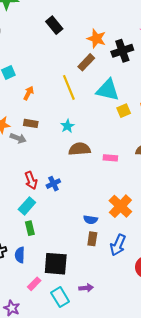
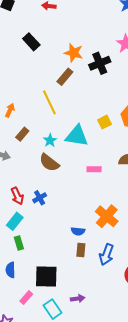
cyan triangle: (108, 90) -> (77, 136), moved
brown rectangle: (31, 123) -> (22, 134), moved, turned -56
brown semicircle: (80, 149) -> (49, 163), moved, turned -135

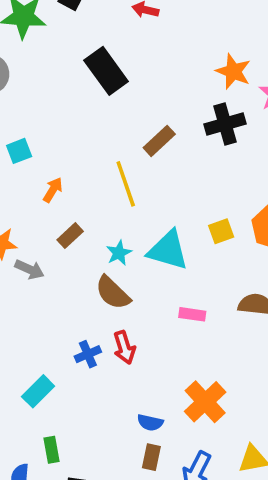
black rectangle: (31, 42) -> (106, 71), size x1.4
orange star: (74, 53) -> (233, 71), moved
red arrow: (17, 196) -> (124, 348), moved
green rectangle: (19, 243) -> (51, 450), moved

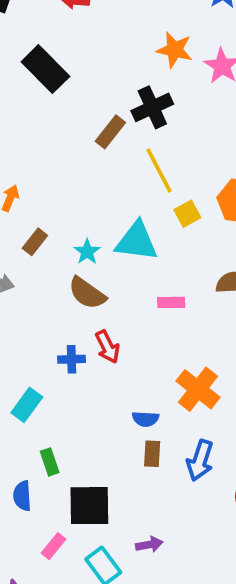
black cross: (225, 124) -> (152, 107), moved
yellow line: (126, 184) -> (159, 170), moved
blue cross: (88, 354) -> (72, 359), turned 30

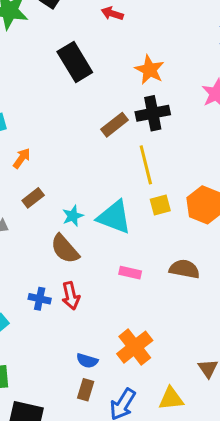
orange star: (175, 50) -> (150, 70), moved

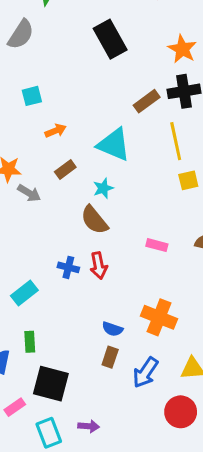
orange arrow: (22, 158) -> (56, 131), turned 30
cyan triangle: (114, 217) -> (114, 145), moved
orange cross: (135, 347) -> (159, 317), turned -32

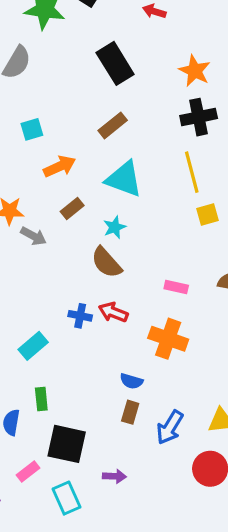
brown rectangle: (147, 101) -> (113, 125), moved
orange arrow: (56, 131) -> (60, 166), size x1.4
red arrow: (99, 266) -> (113, 312), turned 125
orange cross: (159, 317) -> (168, 339), moved
purple arrow: (89, 426) -> (114, 476), moved

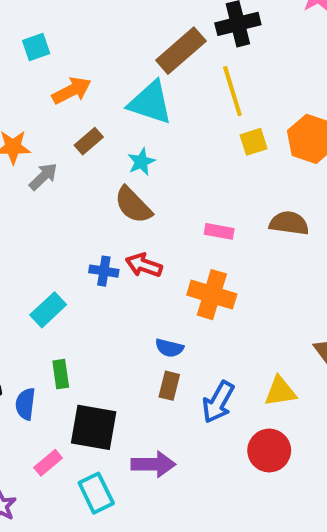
brown rectangle: (113, 125) -> (181, 51), moved, size x1.4
gray arrow: (33, 236) -> (43, 176), turned -70
purple arrow: (114, 476) -> (153, 464), size x1.5

